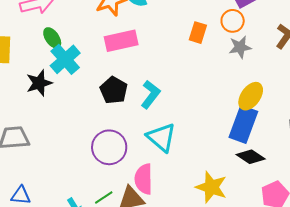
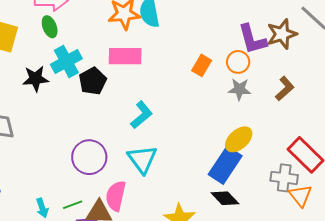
green ellipse: (52, 38) -> (50, 27), moved
black pentagon: (114, 90) -> (93, 81), moved

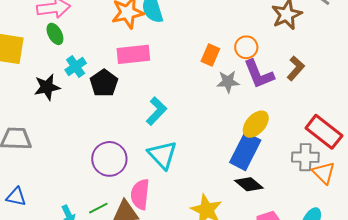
purple L-shape: (252, 39) -> (259, 74), moved
cyan cross: (66, 61) -> (76, 67), size x0.7
gray star: (239, 89) -> (228, 82), moved

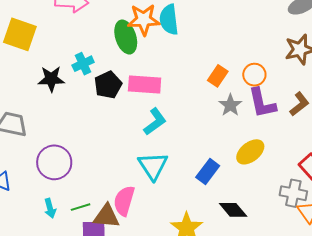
green ellipse: (55, 34) -> (126, 37), moved, size x1.5
pink rectangle: (133, 54) -> (145, 85), moved
gray star: (228, 82) -> (230, 105), turned 30
blue rectangle: (245, 151) -> (208, 171), moved, size x0.7
purple circle: (109, 159) -> (54, 162), moved

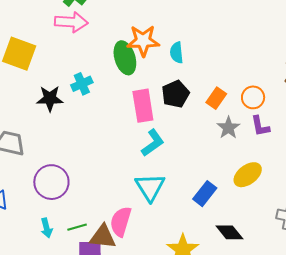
cyan semicircle: (169, 20) -> (177, 53), moved, size x0.7
black pentagon: (108, 85) -> (175, 94), moved
pink rectangle: (145, 85) -> (143, 106), turned 76
purple L-shape: (262, 103) -> (260, 126), size x0.7

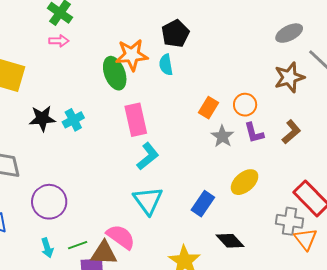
pink arrow: (71, 22) -> (59, 41), size x0.6
cyan cross: (82, 84) -> (73, 120), moved
black pentagon: (175, 94) -> (175, 34), moved
pink semicircle: (121, 222) -> (121, 237), turned 112

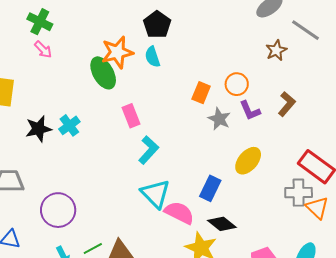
pink arrow: (59, 41) -> (43, 50), turned 54
brown star: (289, 77) -> (276, 50), size x0.7
pink rectangle: (136, 120) -> (131, 116), size x0.7
pink semicircle: (121, 237) -> (179, 213), moved
black diamond: (230, 241) -> (222, 224), moved

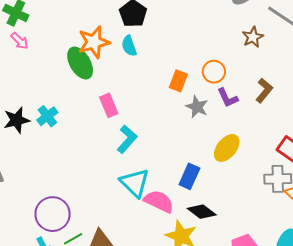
purple circle: (58, 210) -> (53, 214), moved

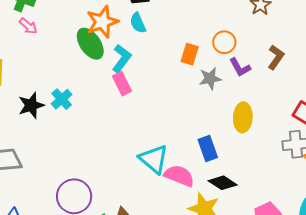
gray star: (197, 107) -> (210, 78), turned -30
cyan L-shape: (127, 139) -> (122, 58), moved
yellow ellipse: (227, 148) -> (243, 117), turned -32
blue rectangle: (189, 176) -> (208, 148), turned -40

